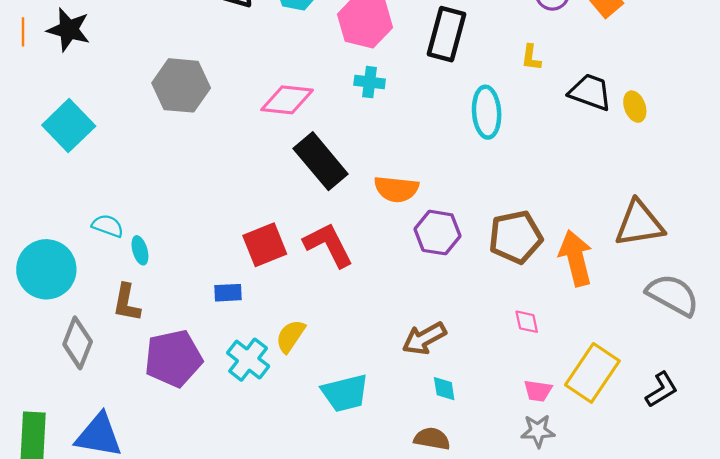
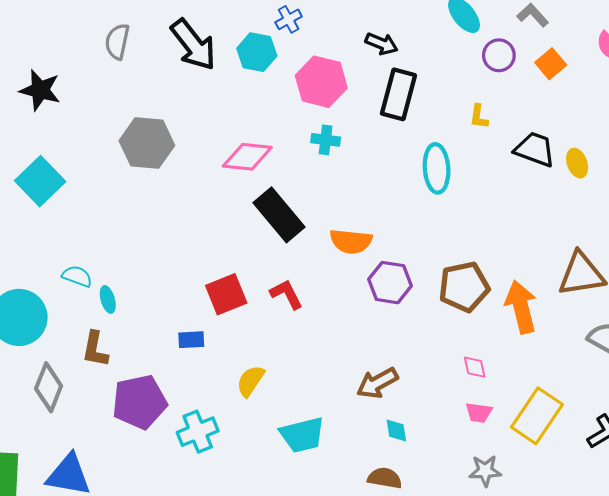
red L-shape: (328, 245) -> (286, 294), size x0.7
cyan cross: (248, 360) -> (198, 432), moved, turned 30
pink trapezoid: (538, 391) -> (479, 413), moved

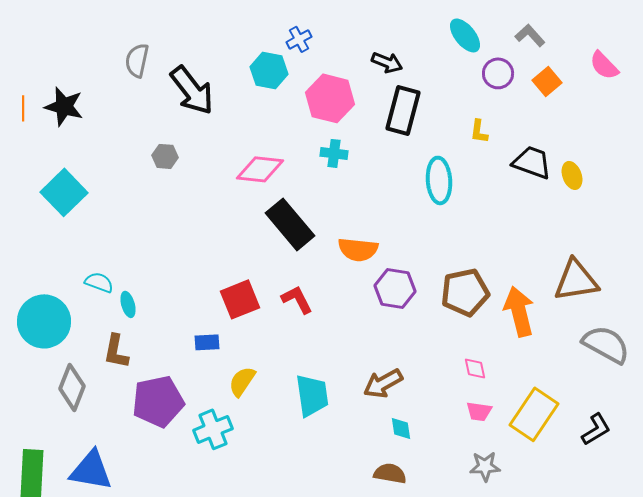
black arrow: (193, 45) -> (192, 90), moved
gray hexagon: (147, 143) -> (165, 156), size x0.5
yellow semicircle: (250, 381) -> (242, 381), moved
cyan trapezoid: (302, 435) -> (312, 395), moved, turned -84

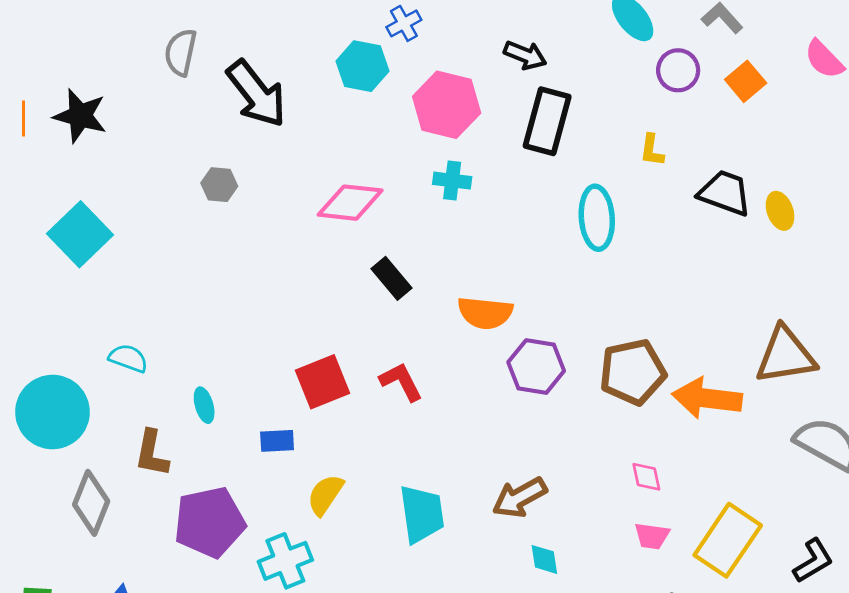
black rectangle: (290, 224) -> (391, 278), size x0.6
cyan ellipse: (128, 304) -> (204, 405), moved
orange arrow: (519, 311) -> (707, 398), turned -69

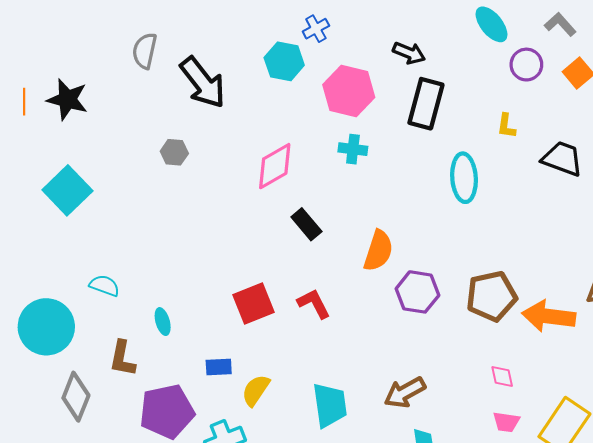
pink diamond: (350, 203) -> (275, 166), turned -36
orange semicircle: (485, 313) -> (378, 251), turned -78
blue rectangle: (277, 441) -> (219, 367), moved

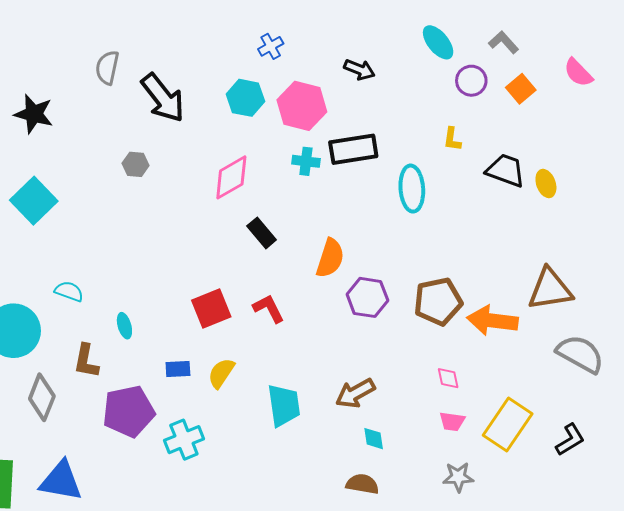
cyan hexagon: (284, 61) -> (245, 98), moved
black rectangle: (426, 104) -> (353, 149), moved, turned 66
yellow semicircle: (256, 390) -> (221, 373), moved

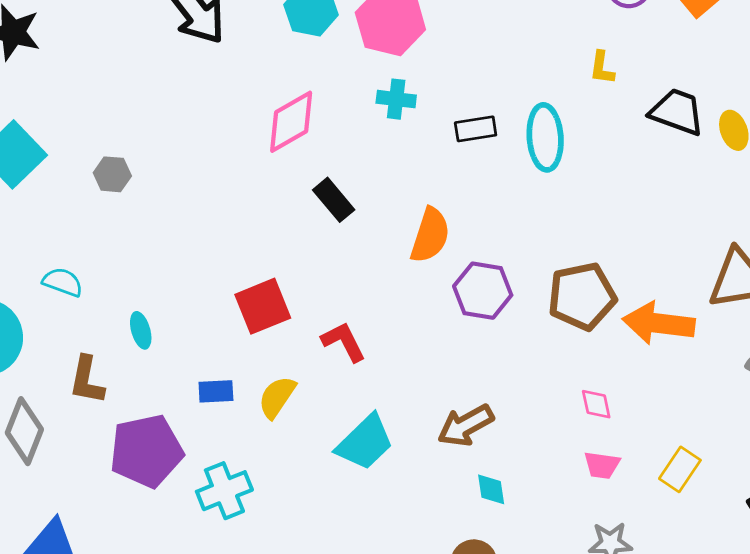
black rectangle: (353, 149) -> (476, 129), moved, size x0.6
gray hexagon: (136, 164) -> (112, 174), moved
red L-shape: (269, 309) -> (344, 342), moved
cyan trapezoid: (284, 405) -> (365, 442), turned 54
yellow rectangle: (508, 424) -> (680, 469), size x0.6

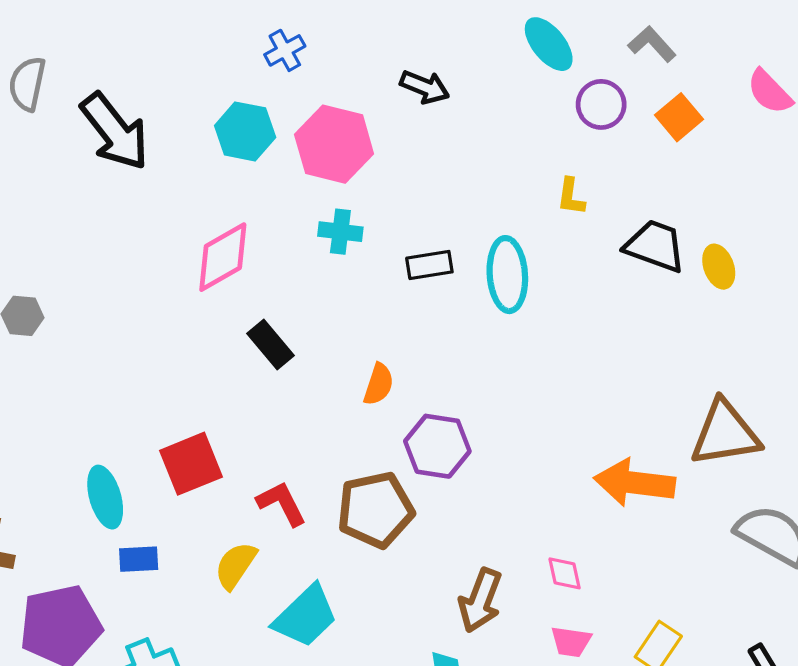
orange semicircle: (430, 235) -> (379, 384), size x0.7
brown pentagon: (582, 296) -> (375, 510), moved
cyan ellipse: (141, 330) -> (105, 497), moved, size x1.5
yellow semicircle: (277, 397) -> (236, 565), moved
brown arrow: (466, 425) -> (480, 600), moved, turned -40

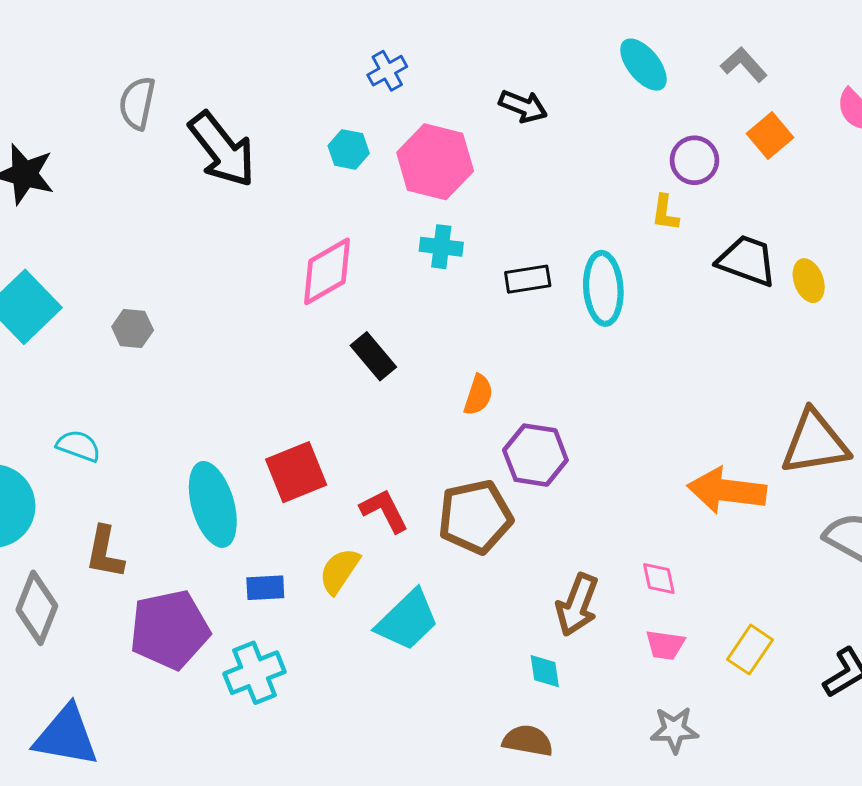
purple circle: (601, 104) -> (694, 160), moved
cyan hexagon: (245, 131) -> (349, 149), size x0.7
cyan ellipse: (105, 497) -> (213, 504), size x1.4
blue rectangle: (139, 559) -> (265, 588), moved

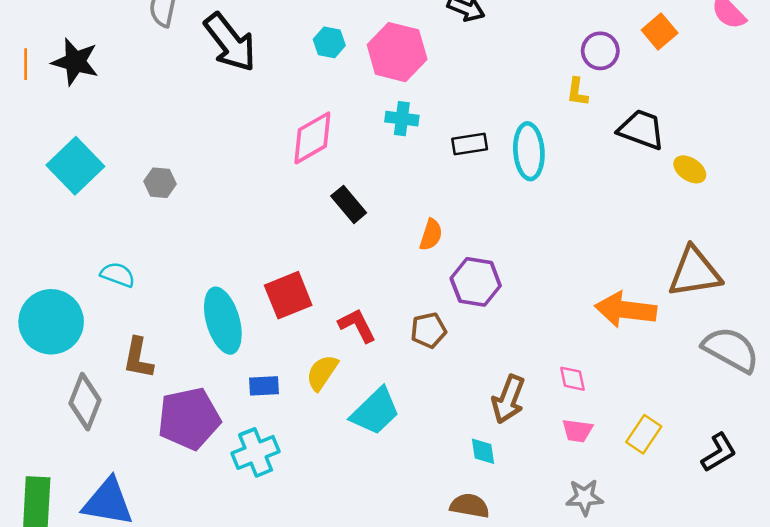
yellow ellipse: (809, 281) -> (690, 169), moved, turned -36
brown pentagon: (475, 517) -> (428, 330), size x0.6

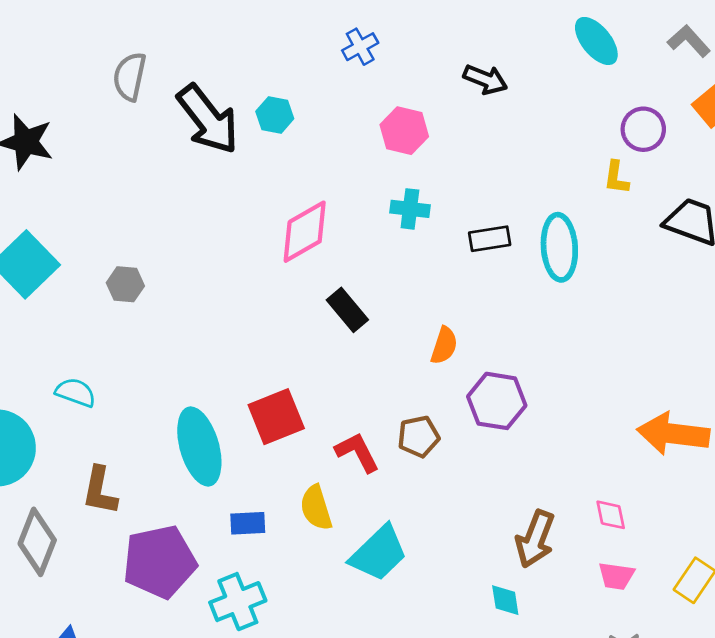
cyan hexagon: (329, 42) -> (275, 115), moved
pink hexagon: (397, 52) -> (404, 131), size x0.7
brown pentagon: (428, 330) -> (418, 437), moved
yellow semicircle: (322, 373) -> (316, 508), turned -51

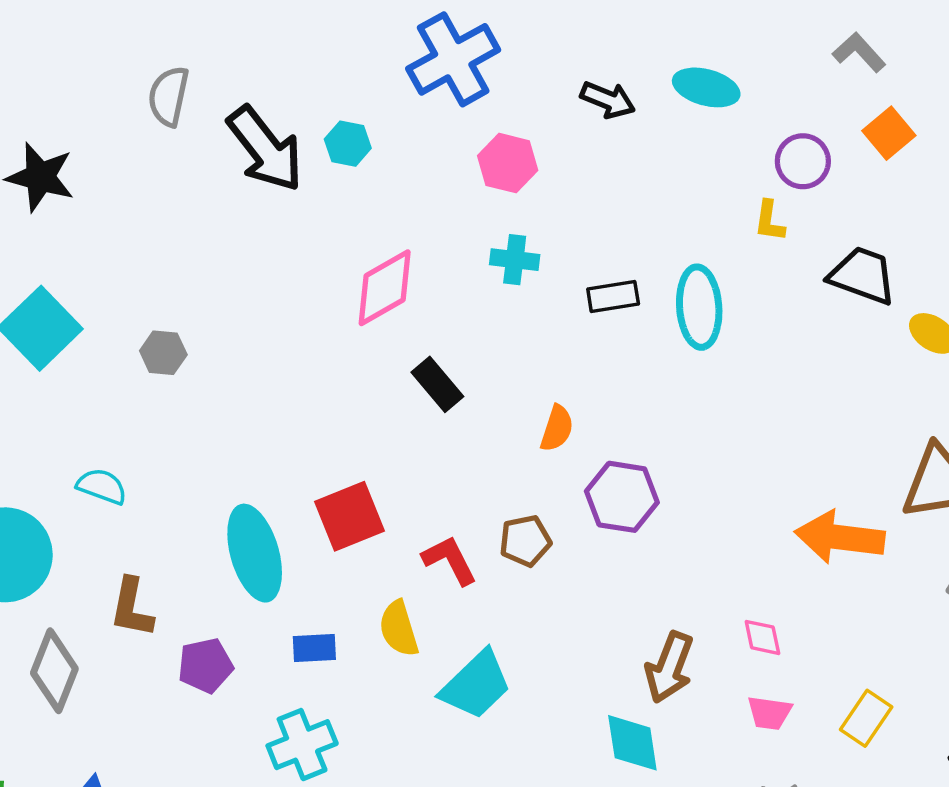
cyan ellipse: (596, 41) -> (706, 87), moved, turned -36
blue cross: (360, 47) -> (453, 59), size x2.0
purple pentagon: (160, 562) -> (205, 666), moved, size x0.6
cyan diamond: (505, 600) -> (632, 743), size x1.5

